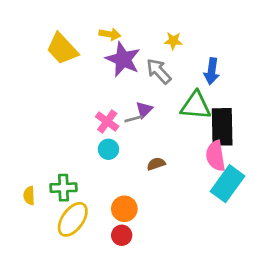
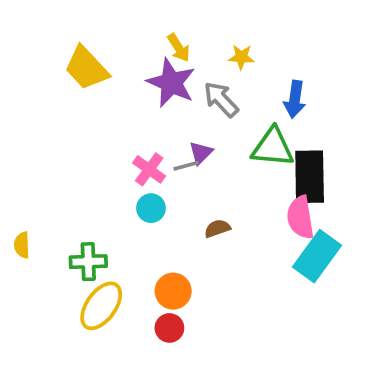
yellow arrow: (110, 34) -> (179, 48), moved, turned 48
yellow semicircle: (29, 196) -> (22, 245), moved

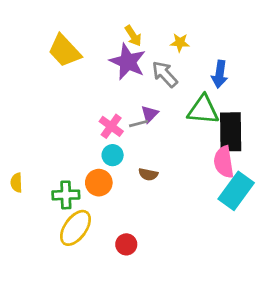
brown semicircle: (217, 228) -> (148, 174), moved, turned -150
orange circle: (173, 291) -> (99, 183), moved

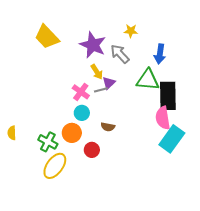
yellow arrow: (133, 36) -> (97, 72), moved
green cross: (66, 195) -> (48, 142), turned 30
red circle: (126, 244) -> (92, 150), moved

